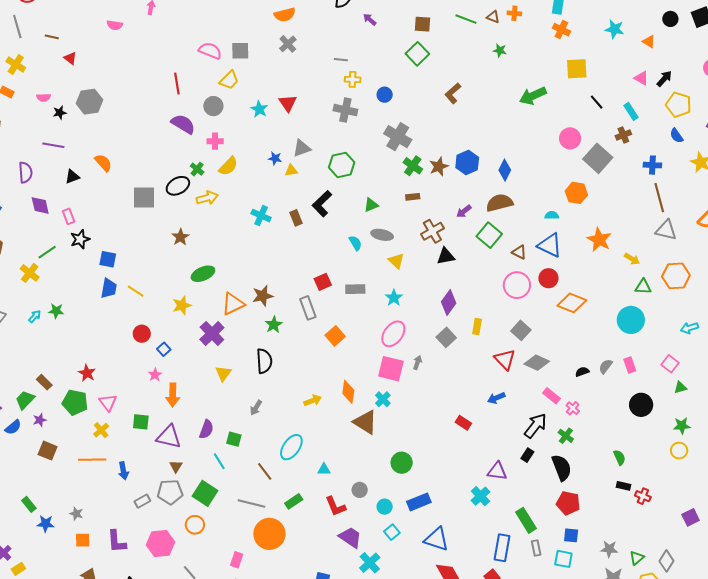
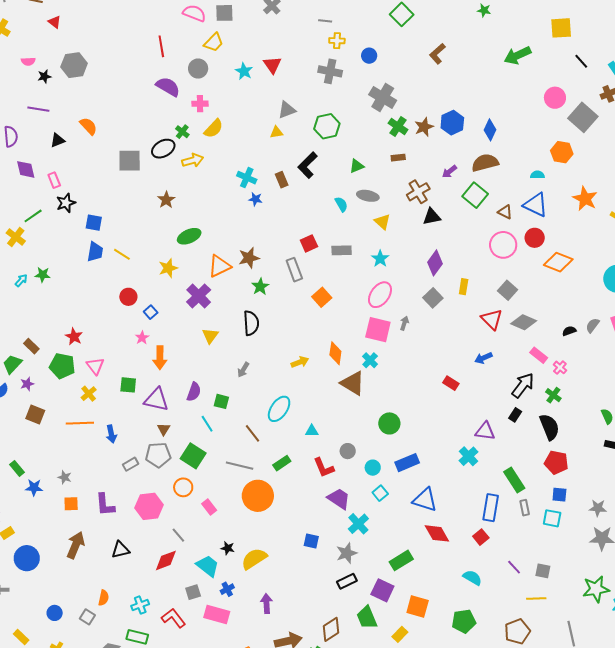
blue star: (275, 158) -> (255, 199), moved
pink rectangle: (237, 560) -> (209, 507), moved, turned -56

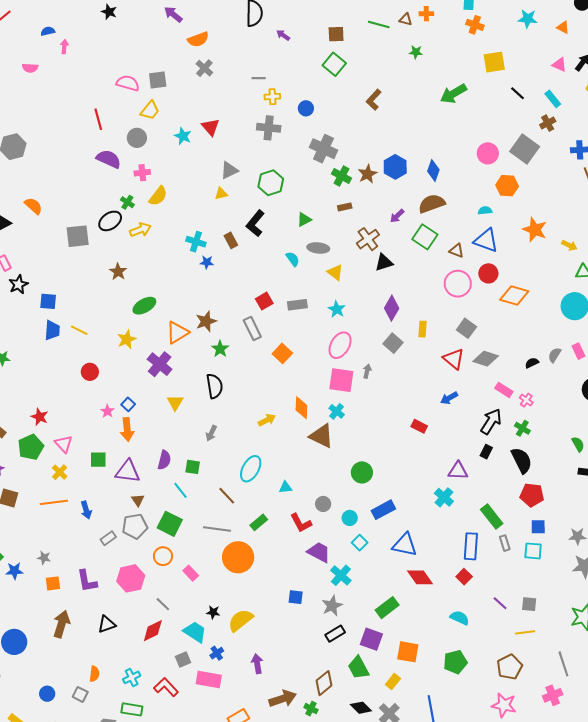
pink circle: (555, 98) -> (488, 153), moved
blue square: (151, 312) -> (128, 404), moved
green pentagon: (62, 366) -> (31, 447), turned -30

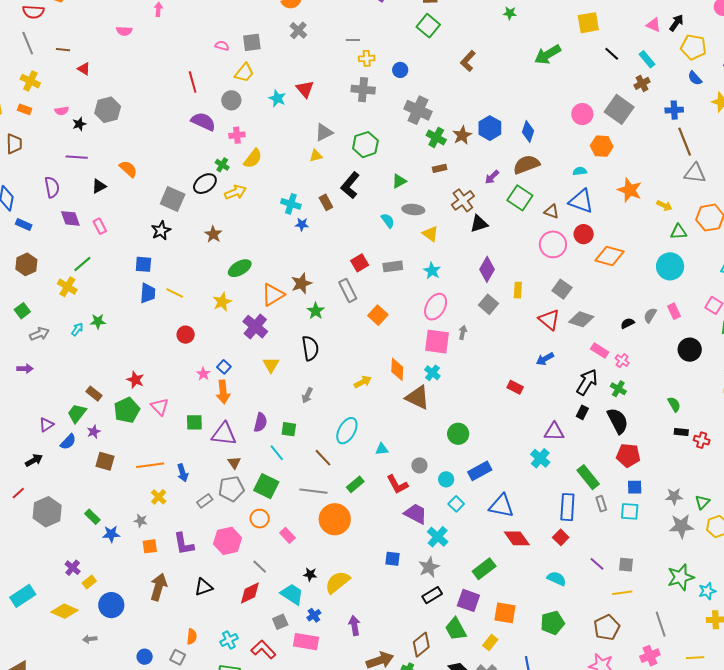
pink semicircle: (128, 83) -> (222, 46), size x0.6
gray square: (78, 236) -> (173, 199), turned 30
black star: (18, 285) -> (161, 231), moved
yellow cross: (60, 472) -> (159, 497), moved

